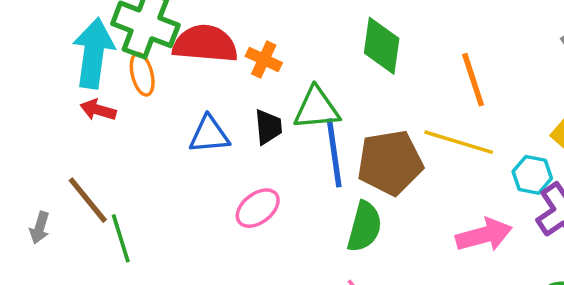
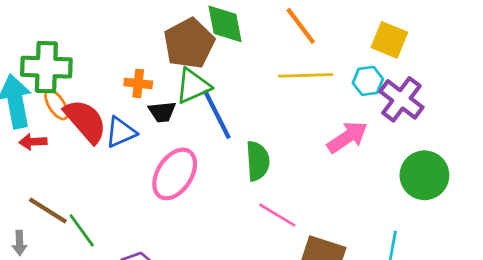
red semicircle: (205, 44) -> (85, 121), moved, turned 63
orange cross: (264, 59) -> (138, 83), moved
black trapezoid: (268, 127) -> (162, 112), turned 108
brown pentagon: (390, 163) -> (189, 43), moved
pink ellipse: (258, 208) -> (175, 174), size x1.5

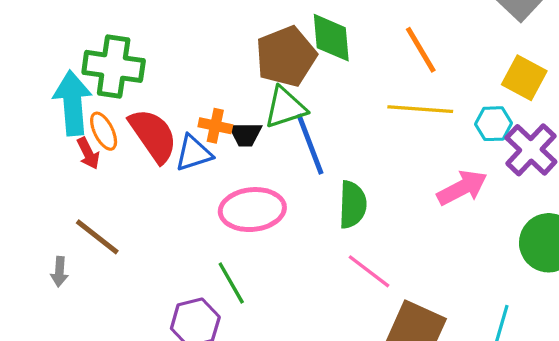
orange cross: (138, 83) -> (215, 126), moved
orange ellipse: (56, 105) -> (104, 131), moved
red arrow: (33, 142) -> (88, 153), turned -120
pink ellipse: (175, 174) -> (252, 210), turned 45
green line: (82, 230) -> (231, 283), moved

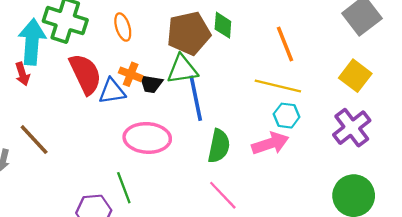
green diamond: (331, 38) -> (223, 25), size x0.7
cyan hexagon: (493, 124) -> (287, 116), moved
orange ellipse: (104, 131) -> (123, 27), moved
red arrow: (88, 153) -> (22, 74), moved
pink arrow: (462, 188) -> (270, 143), moved

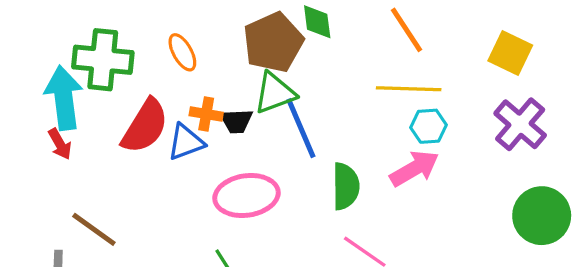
red semicircle: (85, 74) -> (145, 126), turned 69

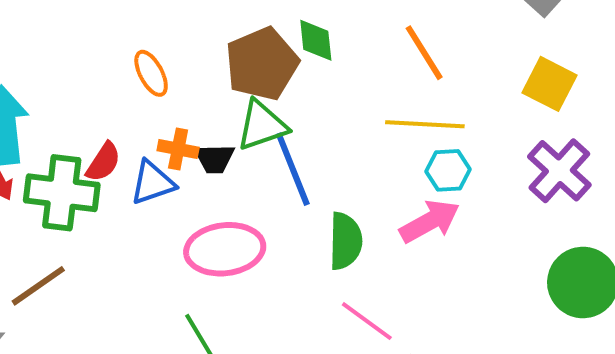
green cross: (103, 60) -> (62, 193), moved
red semicircle: (145, 126) -> (103, 162), size x0.6
brown line: (94, 229) -> (38, 286), turned -72

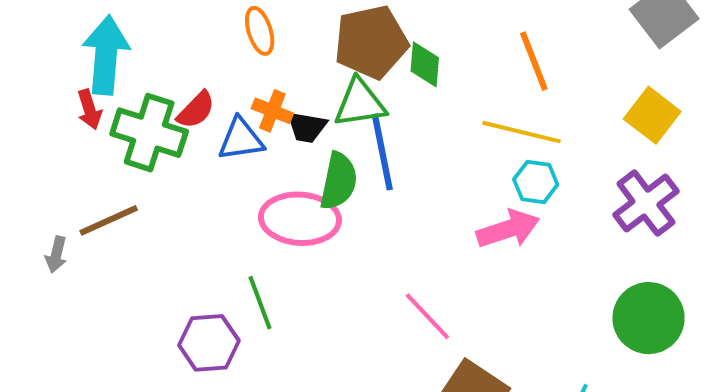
green diamond: (316, 40) -> (425, 64), moved
green semicircle: (345, 241) -> (339, 181), moved

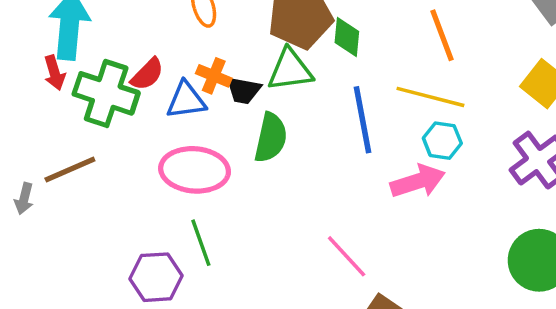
blue line: (382, 152) -> (363, 120), moved
pink ellipse: (300, 219) -> (195, 170), moved

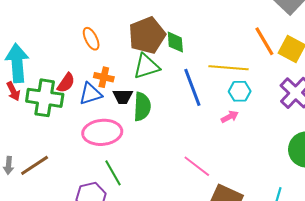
orange line: (442, 35) -> (264, 41), moved
black trapezoid: (244, 90) -> (123, 96), moved
brown line: (70, 169) -> (35, 165), moved
pink arrow: (418, 181) -> (230, 117), size x0.6

